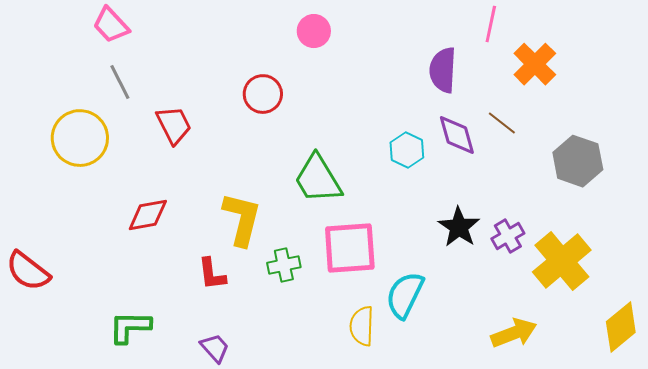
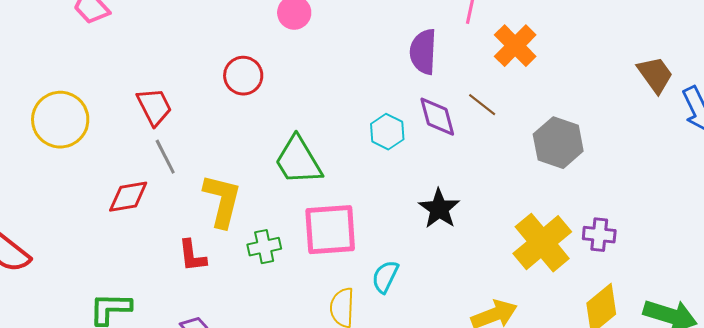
gray line: (120, 82) -> (165, 157), moved
purple cross: (508, 236) -> (599, 235), moved, turned 36
cyan semicircle: (405, 295) -> (385, 277), size x0.7

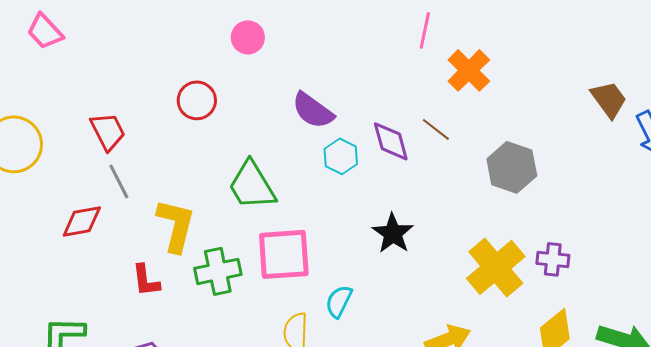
purple semicircle: (423, 52) -> (313, 110), moved, turned -57
green cross: (264, 247) -> (218, 271), size x1.4

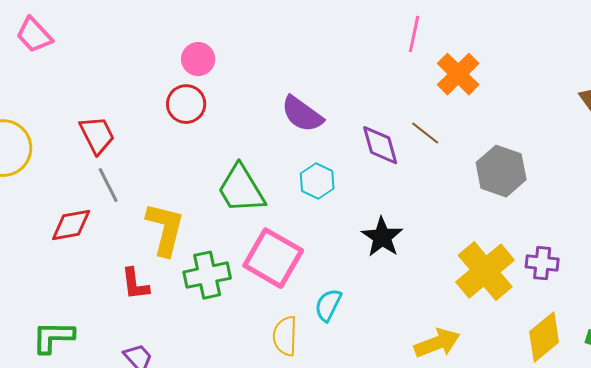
pink circle: (248, 37) -> (198, 59), moved
cyan hexagon: (341, 156) -> (317, 181), moved
pink square: (284, 254) -> (273, 258), turned 34

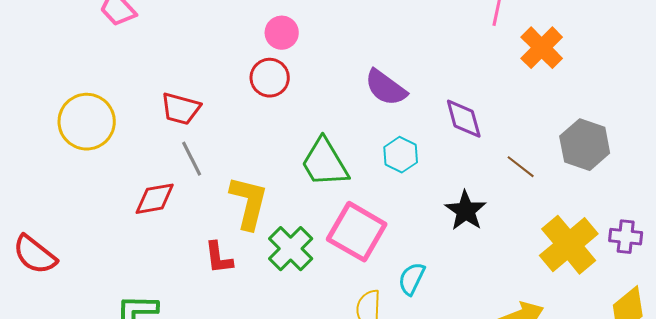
brown line: (425, 133) -> (521, 167), moved
red trapezoid: (97, 135) -> (181, 109), turned 132
green cross: (207, 275) -> (291, 249), turned -33

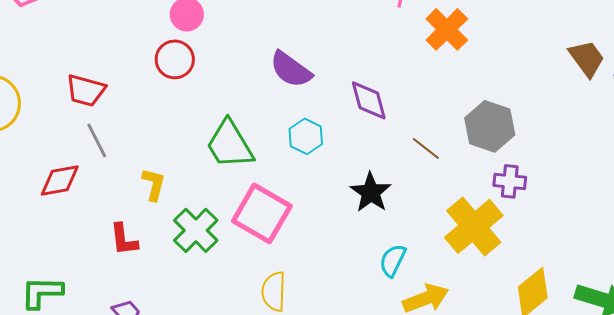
yellow L-shape: (249, 203) -> (154, 184), size x0.6
purple cross: (626, 237) -> (510, 181), moved
cyan semicircle: (412, 279) -> (393, 260), moved

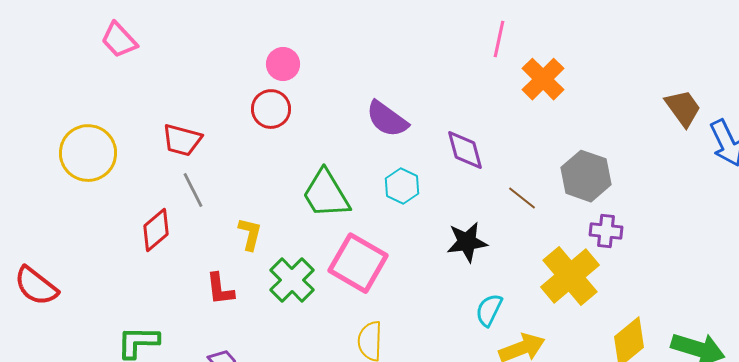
red diamond: (60, 180) -> (156, 230), turned -30
black star: (371, 192) -> (467, 242), turned 30

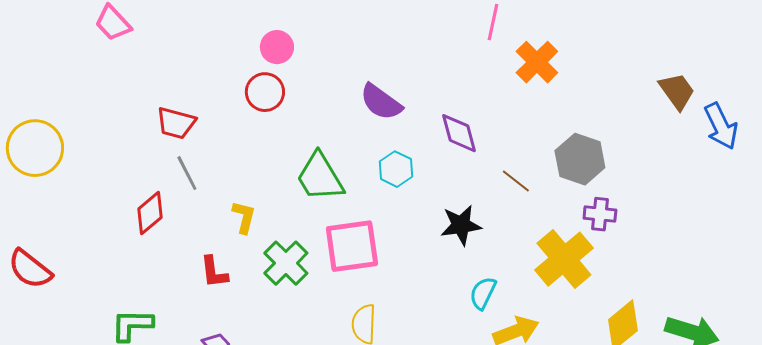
yellow circle: (88, 153) -> (35, 148), moved
pink square: (358, 263) -> (352, 246), turned -38

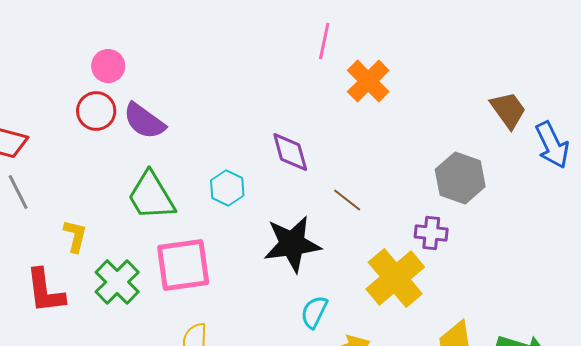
purple semicircle: (381, 102) -> (144, 121), moved
gray hexagon: (580, 159) -> (460, 178), moved
black star: (461, 225) -> (292, 244), size x1.4
red L-shape: (214, 272) -> (45, 291), size x1.4

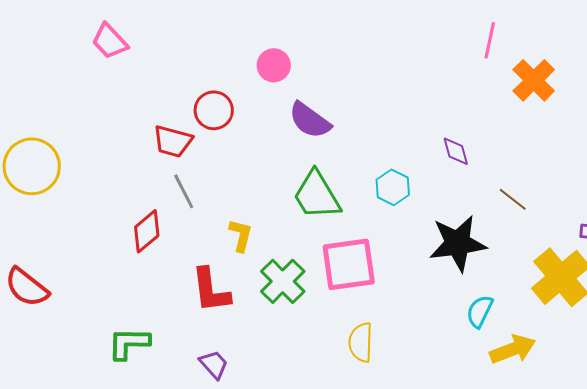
red circle: (96, 111) -> (214, 110), moved
purple diamond: (290, 152) -> (456, 151), size x0.7

